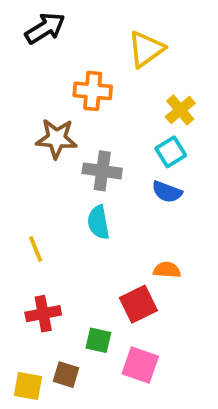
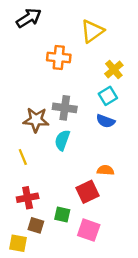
brown star: (57, 139) -> (36, 120), moved
cyan semicircle: (98, 222) -> (62, 140), turned 30
brown square: (66, 375) -> (36, 225), moved

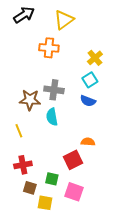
yellow triangle: (92, 31) -> (64, 20), moved
cyan semicircle: (62, 140) -> (52, 117), turned -30
yellow square: (18, 243) -> (45, 203), moved

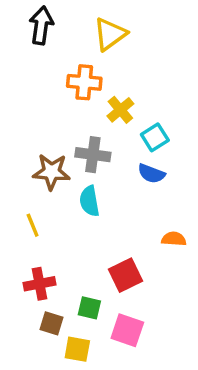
black arrow: (24, 15) -> (41, 25), turned -50
yellow cross: (95, 58) -> (120, 110), moved
orange semicircle: (88, 142) -> (174, 239), moved

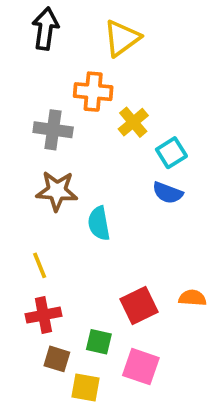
gray cross: (93, 155) -> (53, 130), moved
yellow line: (33, 225) -> (40, 265), moved
orange semicircle: (174, 239) -> (192, 298), moved

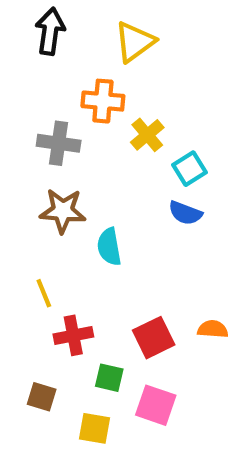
red cross: (43, 315) -> (73, 335), moved
brown square: (57, 359) -> (42, 397), moved

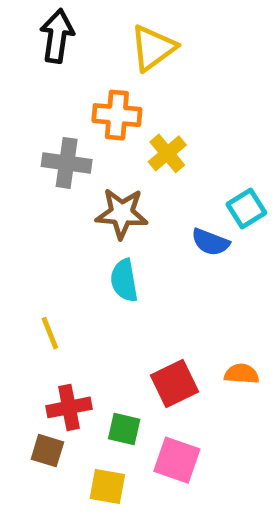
cyan square: (189, 169) -> (246, 209), moved
brown star: (63, 211) -> (122, 213), moved
red cross: (73, 335) -> (69, 407), moved

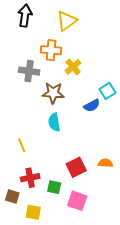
blue semicircle: (210, 242) -> (92, 106), turned -49
brown square: (47, 451) -> (12, 197), moved
yellow square: (107, 487) -> (33, 212), moved

